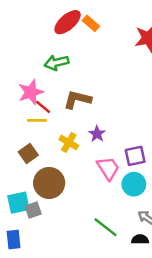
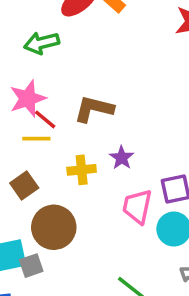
green arrow: (56, 63) -> (42, 43), moved
yellow cross: (69, 142) -> (82, 170), turned -36
pink trapezoid: (108, 168) -> (137, 206), turned -135

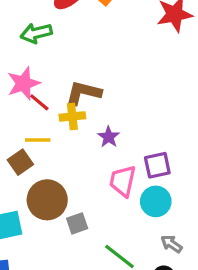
yellow line: (36, 139) -> (38, 140), moved
yellow cross: (82, 170) -> (72, 116), moved
gray square: (31, 266) -> (77, 223), moved

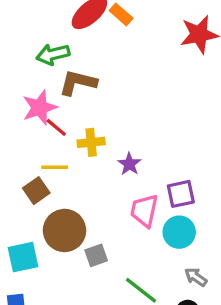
brown L-shape: (83, 93) -> (78, 83), moved

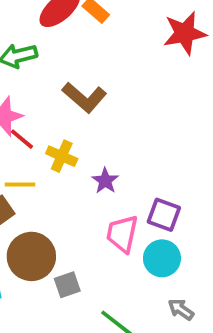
brown L-shape: (78, 83) -> (84, 97), moved, turned -153
yellow cross: (91, 142) -> (62, 156), turned 30
purple square: (181, 194) -> (164, 215), turned 32

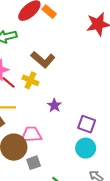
yellow cross: (62, 156) -> (30, 80), moved
pink trapezoid: (122, 234) -> (31, 135), moved, turned 75

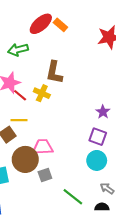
brown L-shape: (43, 60) -> (54, 72), turned 60
purple star: (54, 105) -> (103, 112), moved

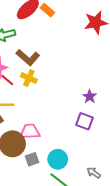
brown L-shape: (54, 72) -> (28, 57), moved, turned -60
cyan circle: (97, 160) -> (58, 159), moved

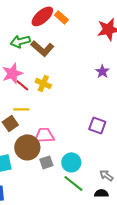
brown L-shape: (28, 57) -> (42, 48), moved
purple star: (90, 97) -> (102, 71), moved

